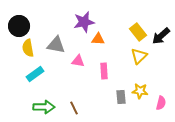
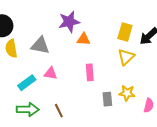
yellow rectangle: (138, 32) -> (125, 32), turned 54
pink triangle: (78, 61) -> (51, 73), moved
cyan rectangle: (35, 74) -> (27, 83), moved

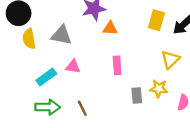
yellow triangle: (126, 57) -> (170, 60), moved

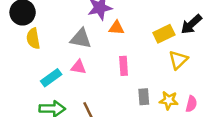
yellow rectangle: (156, 20) -> (164, 34), moved, turned 48
gray triangle: (61, 35) -> (81, 39), moved
yellow star: (159, 89) -> (169, 100), moved

